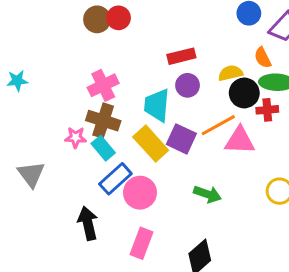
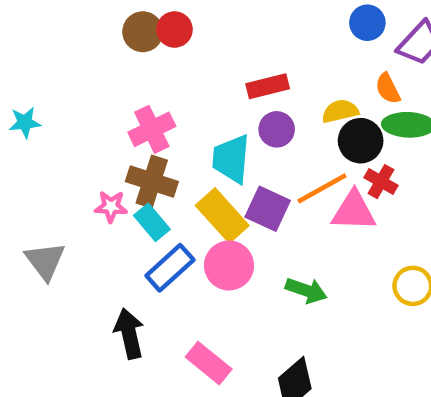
red cross: (267, 110) -> (381, 182), moved, turned 35
pink circle: (140, 193) -> (229, 265), moved
pink rectangle: (142, 243) -> (209, 363), turned -72

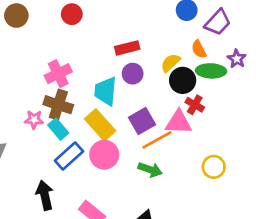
brown circle: (143, 32) -> (16, 16), moved
yellow semicircle: (340, 111) -> (170, 63), turned -30
orange line: (322, 188) -> (157, 140), moved
purple square: (268, 209) -> (142, 121), moved, turned 35

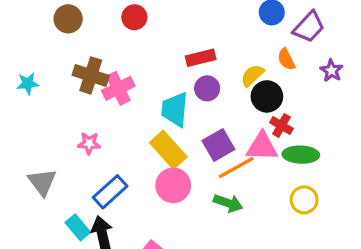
green ellipse: (211, 71) -> (301, 155), moved
brown cross: (58, 105) -> (91, 75), moved
cyan rectangle: (58, 129) -> (78, 227), moved
blue rectangle: (69, 156) -> (110, 192), moved

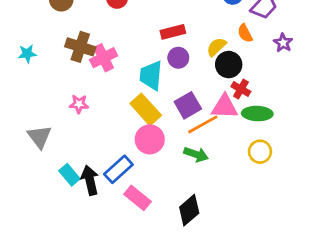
blue rectangle: (110, 192) -> (118, 169), moved

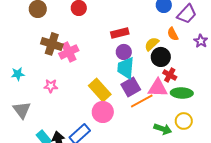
cyan star: (27, 54) -> (18, 74), moved
cyan trapezoid: (151, 75) -> (126, 68), moved
green arrow: (196, 154) -> (163, 129), moved

